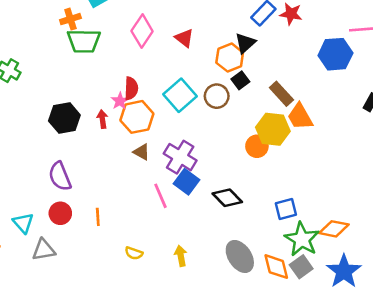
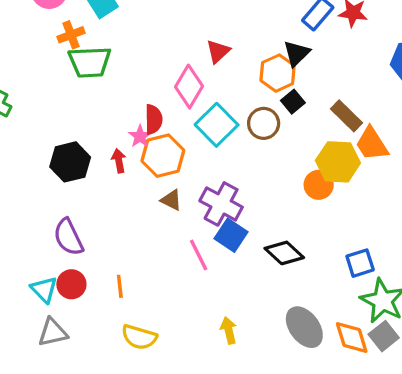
pink diamond: (142, 31) -> (189, 87), moved
red triangle: (184, 38) -> (218, 51), turned 42
cyan triangle: (23, 223) -> (44, 290), moved
yellow semicircle: (134, 253) -> (139, 337), moved, size x1.5

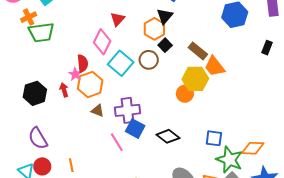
purple cross: (221, 204) -> (128, 110), turned -30
blue square: (360, 263) -> (214, 138), turned 30

